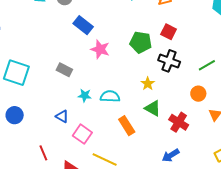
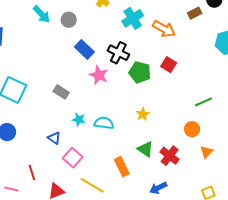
black cross: (169, 61) -> (118, 53), moved
green triangle: (153, 108) -> (145, 149), moved
orange rectangle: (127, 126) -> (122, 167), moved

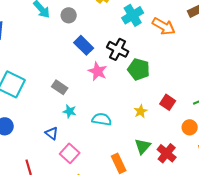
red square: (169, 65) -> (168, 102), moved
cyan star: (79, 120) -> (70, 111), moved
green triangle: (145, 149) -> (143, 146), turned 36

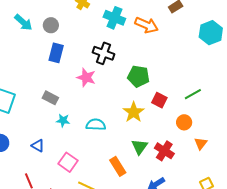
cyan cross: (133, 15) -> (114, 18), turned -30
blue rectangle: (84, 45) -> (56, 53), moved, turned 66
green pentagon: (139, 69) -> (138, 76), moved
yellow star: (141, 111) -> (134, 112), size x1.5
blue triangle: (52, 133) -> (38, 146), moved

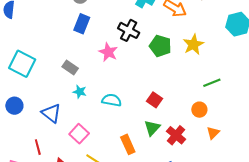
green pentagon: (138, 76) -> (160, 46), moved
red square: (159, 100) -> (155, 100), moved
yellow star: (134, 112) -> (193, 44), moved
blue triangle: (38, 146) -> (51, 113), size x1.5

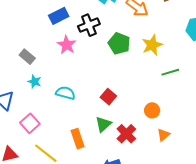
blue rectangle: (82, 24) -> (59, 16), moved, turned 36
black cross: (129, 30) -> (89, 25), turned 35
green line: (212, 83) -> (170, 72), moved

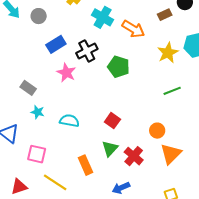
yellow star: (152, 45) -> (168, 53), moved
pink square: (30, 123) -> (37, 154), turned -30
orange triangle: (163, 135) -> (171, 154), size x1.6

